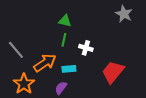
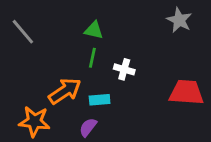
gray line: (16, 50) -> (23, 32), moved
red trapezoid: (113, 72) -> (186, 93), moved, turned 55
orange star: (24, 84) -> (34, 121), turned -30

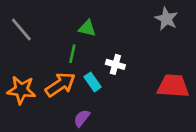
green line: (92, 58) -> (72, 54), moved
cyan rectangle: (100, 100) -> (93, 82), moved, turned 60
orange star: (34, 121) -> (21, 90), moved

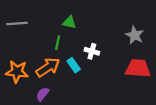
gray star: (166, 19) -> (135, 35), moved
gray line: (21, 30) -> (17, 23), turned -54
purple semicircle: (82, 118) -> (43, 94), moved

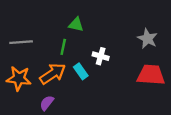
gray line: (17, 23) -> (21, 42), moved

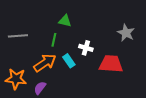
red trapezoid: (151, 75) -> (111, 64), moved
orange star: (19, 78) -> (16, 79), moved

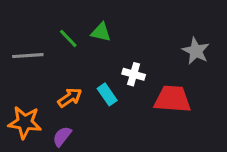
green line: (54, 40) -> (68, 38), moved, turned -56
orange arrow: (45, 63) -> (70, 98), size x0.7

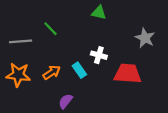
green triangle: (101, 32) -> (99, 13), moved
orange star: (25, 122) -> (18, 75), moved
purple semicircle: (62, 136) -> (65, 101), moved

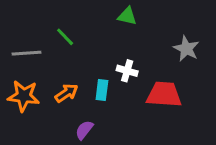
cyan rectangle: (79, 70) -> (102, 90), turned 42

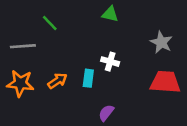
green line: (65, 37) -> (50, 23), moved
red trapezoid: (164, 94) -> (165, 82), moved
purple semicircle: (84, 130) -> (106, 113), moved

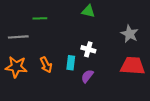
green line: (50, 23) -> (40, 18), turned -48
orange arrow: (57, 81) -> (46, 65), turned 98
purple semicircle: (106, 113) -> (87, 76), moved

